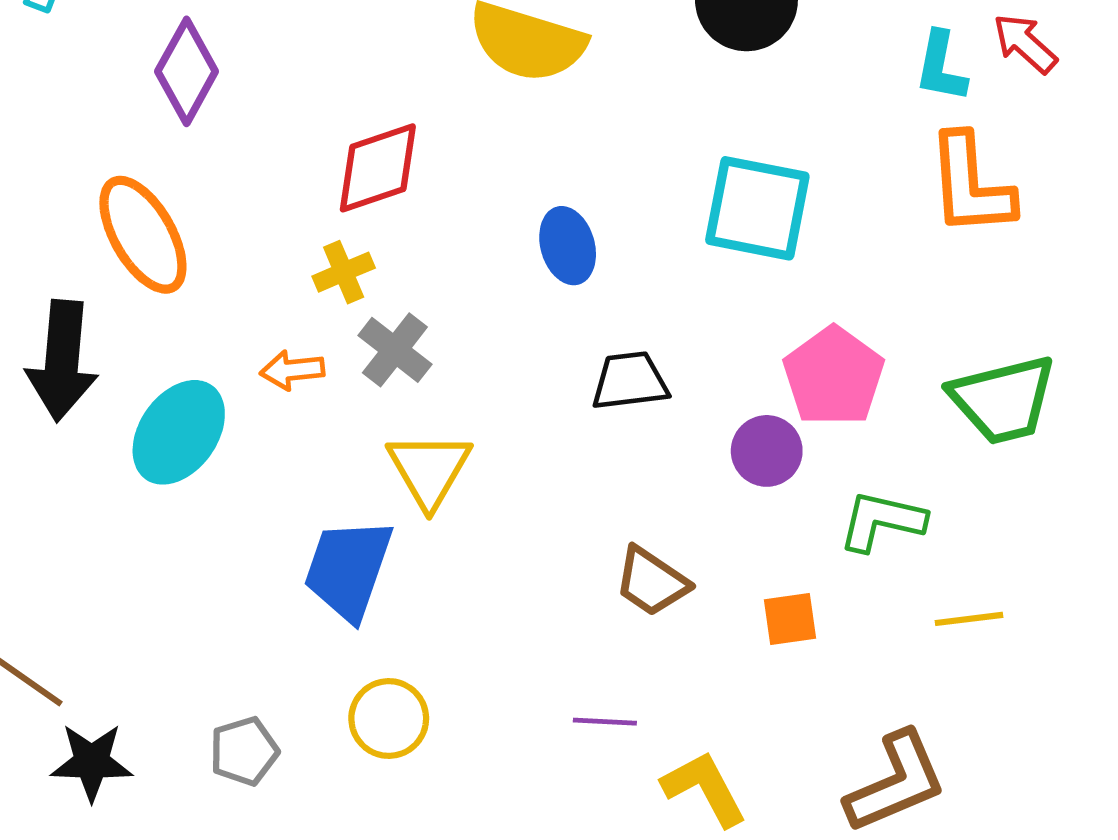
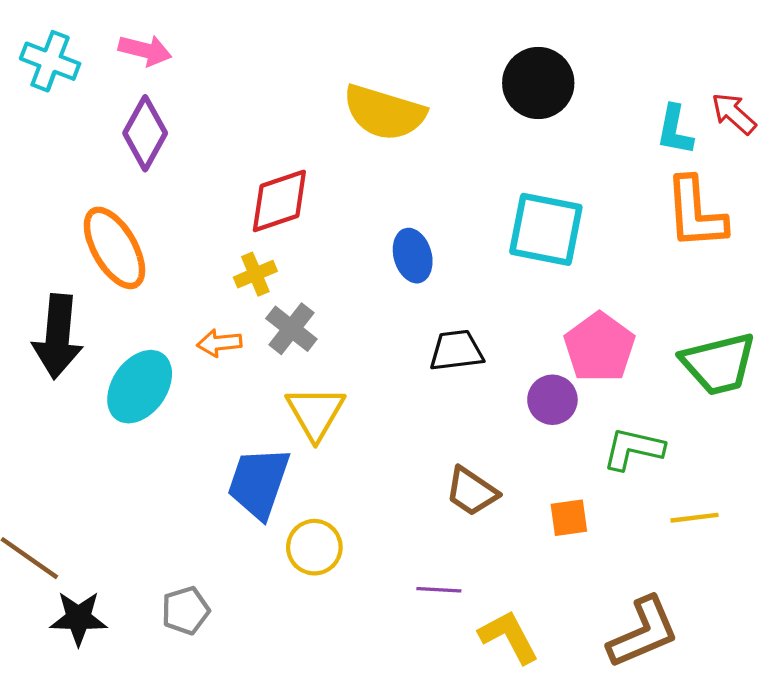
yellow circle: (389, 719) -> (314, 547), moved

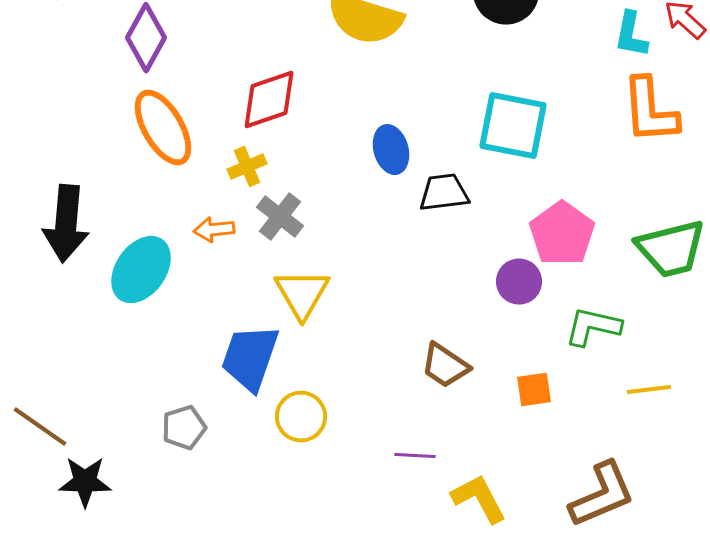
orange ellipse: (114, 248) -> (163, 128), moved
black trapezoid: (456, 351) -> (444, 193), moved
gray pentagon: (185, 611) -> (184, 428), moved

